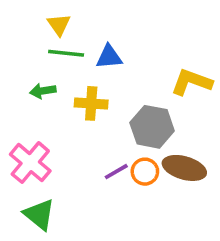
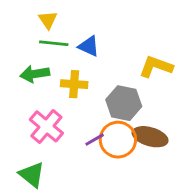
blue triangle: (109, 57) -> (89, 46), turned 30
green arrow: (43, 91) -> (35, 74), size x1.4
pink cross: (30, 163) -> (46, 126), moved
orange circle: (145, 172) -> (118, 140), size x1.6

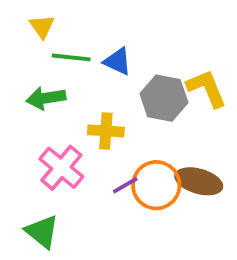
yellow triangle: (48, 20) -> (42, 26), moved
yellow L-shape: (156, 67) -> (207, 88), turned 48
yellow cross: (74, 84) -> (106, 131), moved
gray hexagon: (124, 103) -> (164, 98), moved

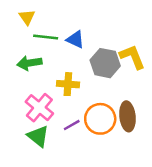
brown ellipse: (199, 181) -> (127, 116), turned 68
purple line: (125, 185) -> (72, 125), moved
green triangle: (42, 232) -> (38, 136), moved

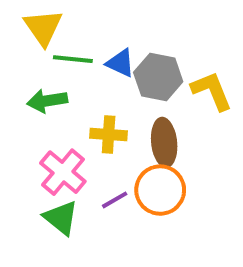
yellow triangle: (27, 17) -> (43, 27), size x1.5
gray hexagon: (105, 63) -> (158, 77), moved
brown ellipse: (127, 116) -> (164, 142), moved

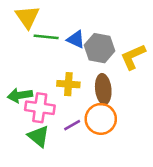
yellow L-shape: (212, 91) -> (133, 57), turned -92
green arrow: (47, 101) -> (20, 95), moved
pink cross: (63, 172) -> (40, 108), turned -32

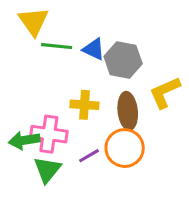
yellow L-shape: (133, 57) -> (165, 92), moved
green arrow: (20, 95) -> (24, 140), moved
green triangle: (39, 136) -> (47, 170), turned 30

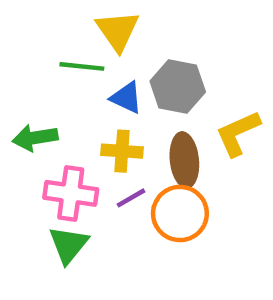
yellow triangle: (33, 21) -> (118, 31), moved
blue triangle: (94, 49) -> (126, 98), moved
green arrow: (24, 140) -> (35, 138), moved
purple line: (89, 156) -> (131, 198), moved

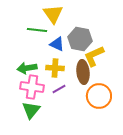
yellow L-shape: (238, 133) -> (94, 56), moved
green arrow: (35, 138) -> (27, 68), moved
orange circle: (180, 214) -> (99, 96), moved

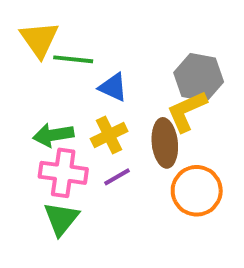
yellow triangle: (53, 14) -> (39, 39), moved
gray hexagon: (80, 39) -> (199, 77), moved
yellow cross: (55, 68) -> (109, 135), turned -30

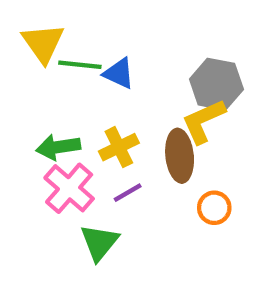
blue triangle: (113, 87) -> (119, 73), moved
pink cross: (63, 173) -> (69, 188), turned 33
orange circle: (197, 191) -> (214, 208), size x0.6
green triangle: (61, 219) -> (99, 242), moved

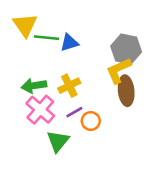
blue triangle: (119, 73) -> (69, 43), turned -42
brown ellipse: (180, 156) -> (126, 91), moved
orange circle: (214, 208) -> (91, 121), moved

